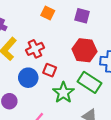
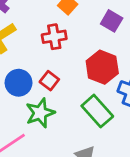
red cross: (35, 49) -> (54, 37), moved
green star: (63, 93) -> (40, 113), moved

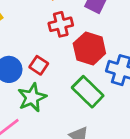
red cross: (54, 37) -> (61, 24), moved

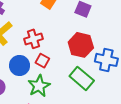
red cross: (61, 24) -> (33, 39), moved

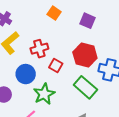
red square: (42, 61) -> (56, 66), moved

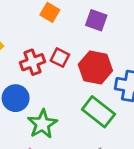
red square: (56, 66) -> (60, 58), moved

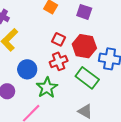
red cross: (33, 62) -> (59, 61), moved

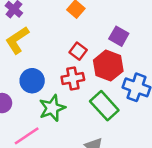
purple square: (84, 12) -> (119, 36), moved

